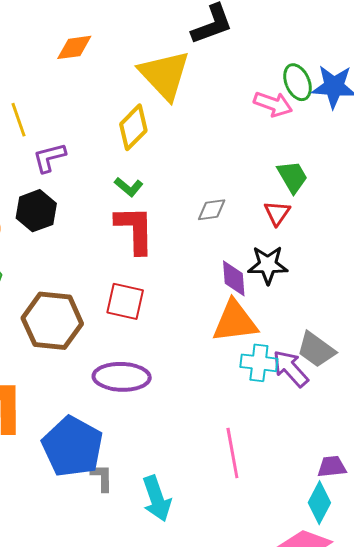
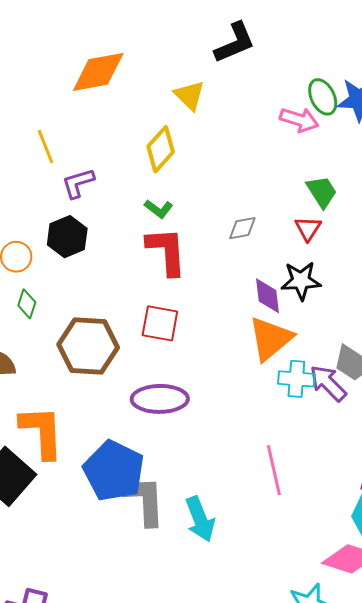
orange diamond: (74, 47) -> (98, 72), size x1.5
yellow triangle: (165, 75) -> (190, 95), size x0.6
orange triangle: (235, 321) -> (271, 339), turned -30
gray L-shape: (102, 478) -> (145, 500), size x1.8

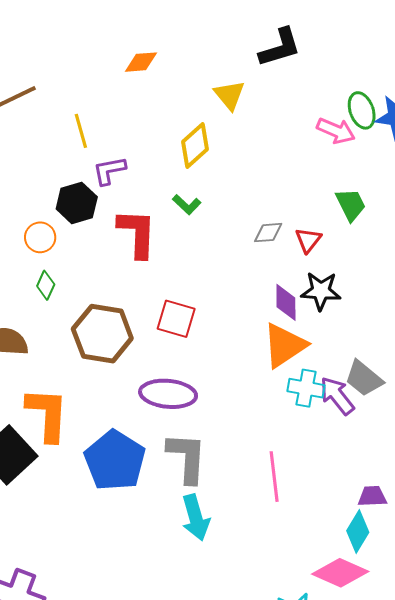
orange diamond: (98, 72) -> (141, 62), size x0.6
red triangle: (308, 229) -> (308, 240), moved
black hexagon: (67, 237) -> (77, 203), moved
red L-shape: (167, 251) -> (137, 233), moved
gray L-shape: (145, 500) -> (187, 458), moved

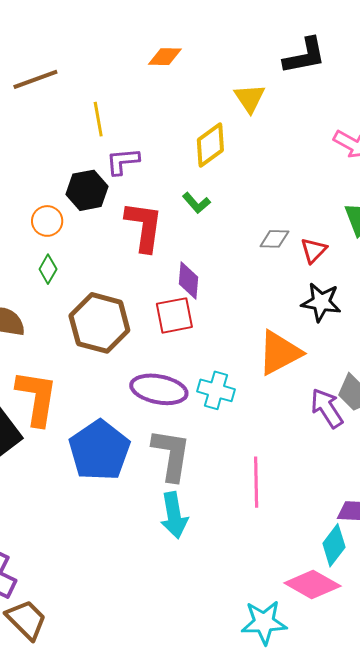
purple diamond: (286, 302) -> (188, 281), moved
red square: (176, 319) -> (174, 315), turned -33
cyan cross: (306, 388) -> (216, 390), moved

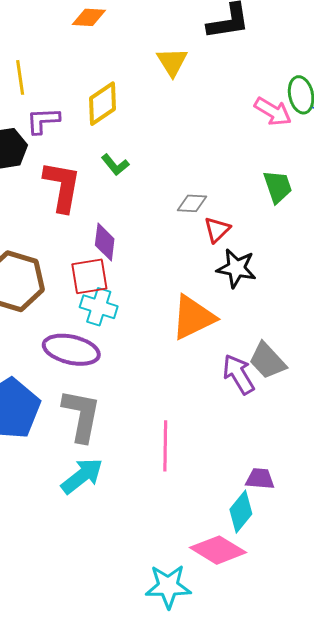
yellow diamond: (210, 145) -> (103, 104), moved
red triangle: (314, 250) -> (217, 230), moved
cyan cross: (216, 390) -> (99, 307), moved
cyan arrow: (174, 515) -> (82, 476), turned -120

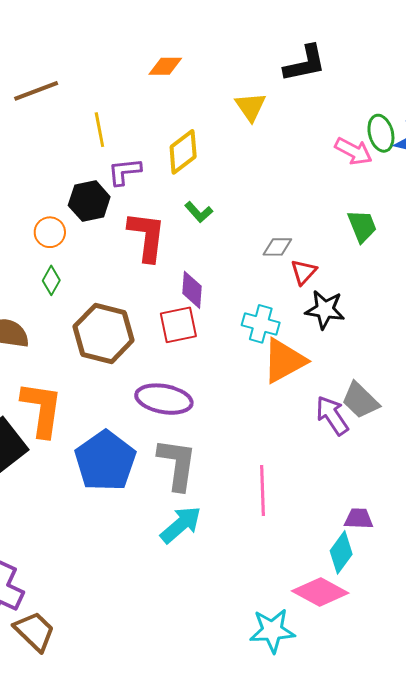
cyan cross: (99, 307) -> (261, 324), moved

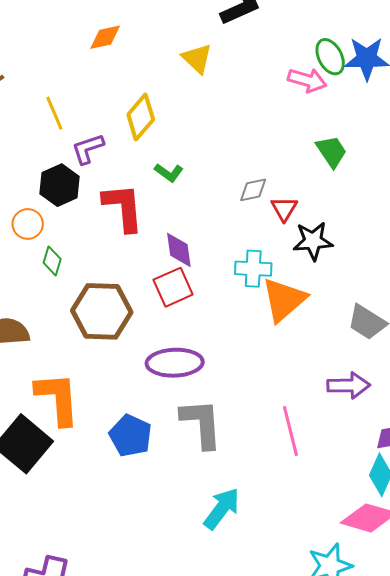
green diamond: (51, 280) -> (52, 261), moved
purple arrow: (332, 415) -> (349, 385), moved, turned 135
blue pentagon: (105, 461) -> (131, 436), size x0.7
cyan arrow: (181, 525) -> (222, 508), moved

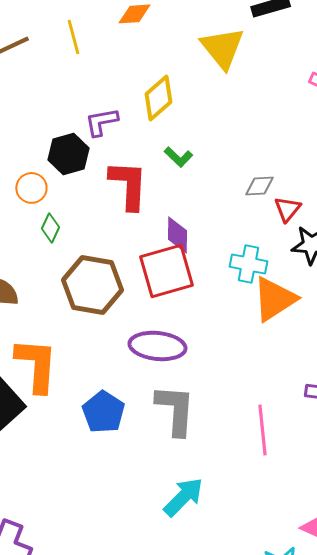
yellow triangle: (197, 58) -> (222, 48), size x1.4
yellow line: (54, 113) -> (73, 37), moved
red square: (173, 287) -> (166, 271), size x1.4

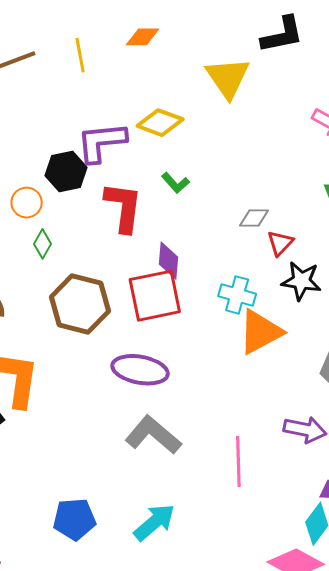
yellow diamond: (158, 98) -> (160, 123), turned 57
purple L-shape: (101, 122) -> (101, 142), size x1.5
gray L-shape: (175, 410) -> (153, 435), turned -58
blue pentagon: (103, 412) -> (74, 519), moved, turned 30

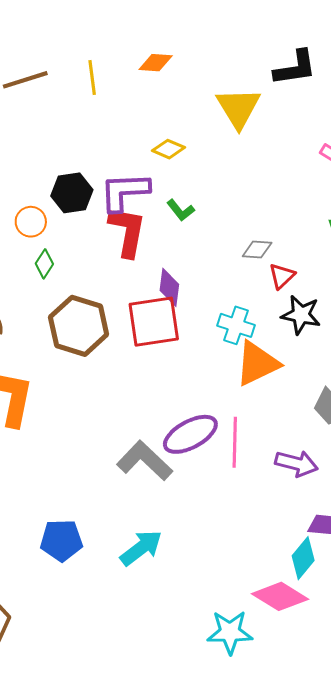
yellow diamond: (160, 123) -> (168, 149), size x0.7
purple L-shape: (101, 142) -> (124, 192), moved
purple ellipse: (140, 370) -> (190, 434), moved, turned -42
pink line: (238, 462) -> (235, 442), moved

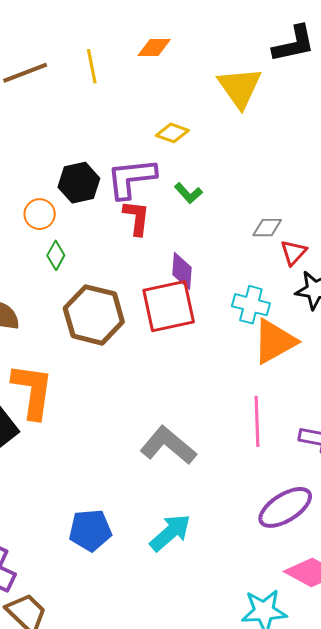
red L-shape: (127, 231) -> (137, 218), size x0.7
purple ellipse: (190, 434) -> (285, 507), moved

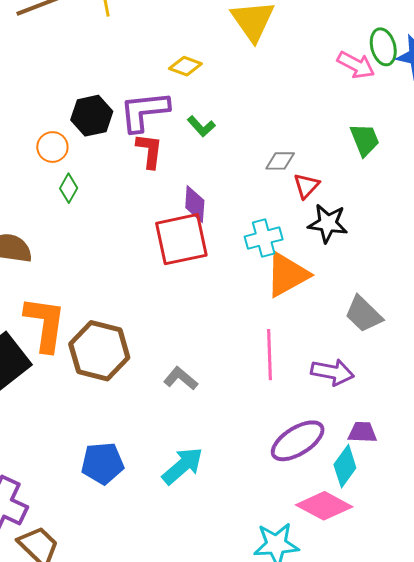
cyan cross: (251, 305) -> (264, 238), turned -30
brown hexagon: (94, 315) -> (99, 351), moved
gray L-shape: (168, 445) -> (181, 379), size x0.6

